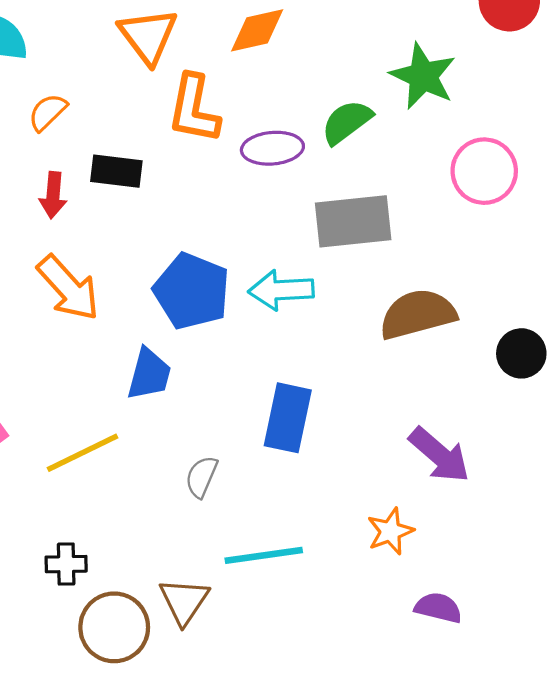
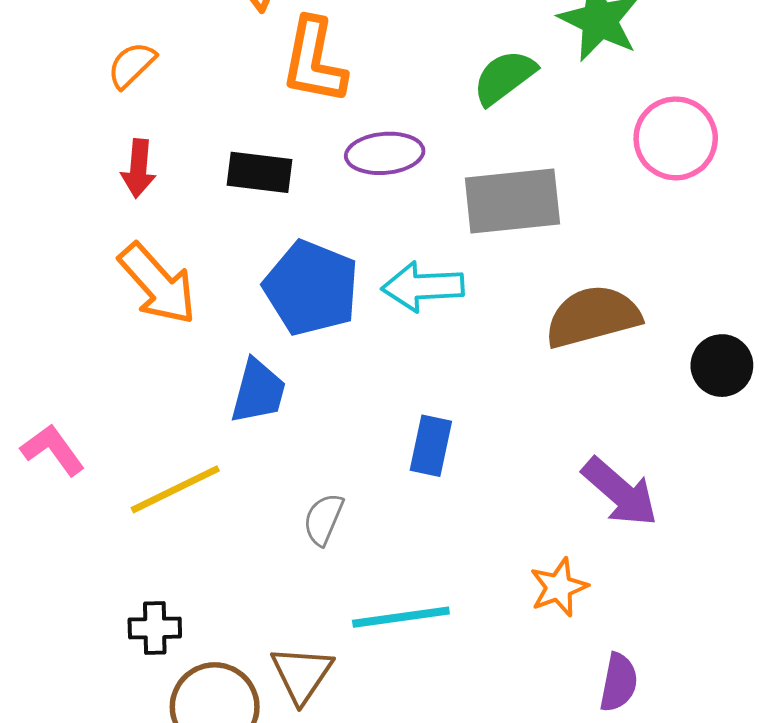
purple ellipse: (272, 148) -> (385, 153), moved
black rectangle: (116, 171) -> (260, 172), moved
blue rectangle: (288, 418) -> (431, 446), size x0.7
purple semicircle: (438, 608) -> (619, 682), turned 87

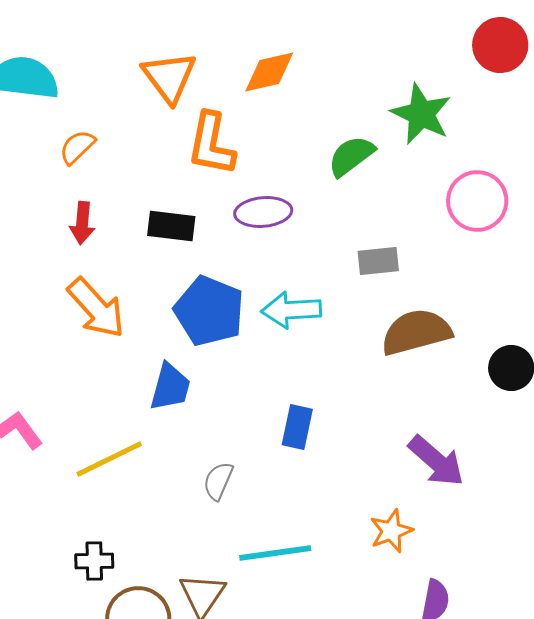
gray rectangle: (512, 201) -> (378, 261), moved, size x0.6

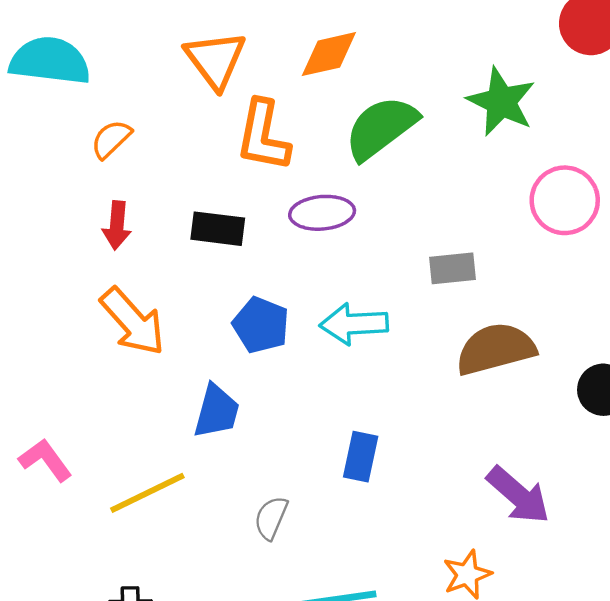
green semicircle: (351, 156) -> (381, 128), moved, size x1.4
blue pentagon: (209, 311) -> (261, 325), size x0.7

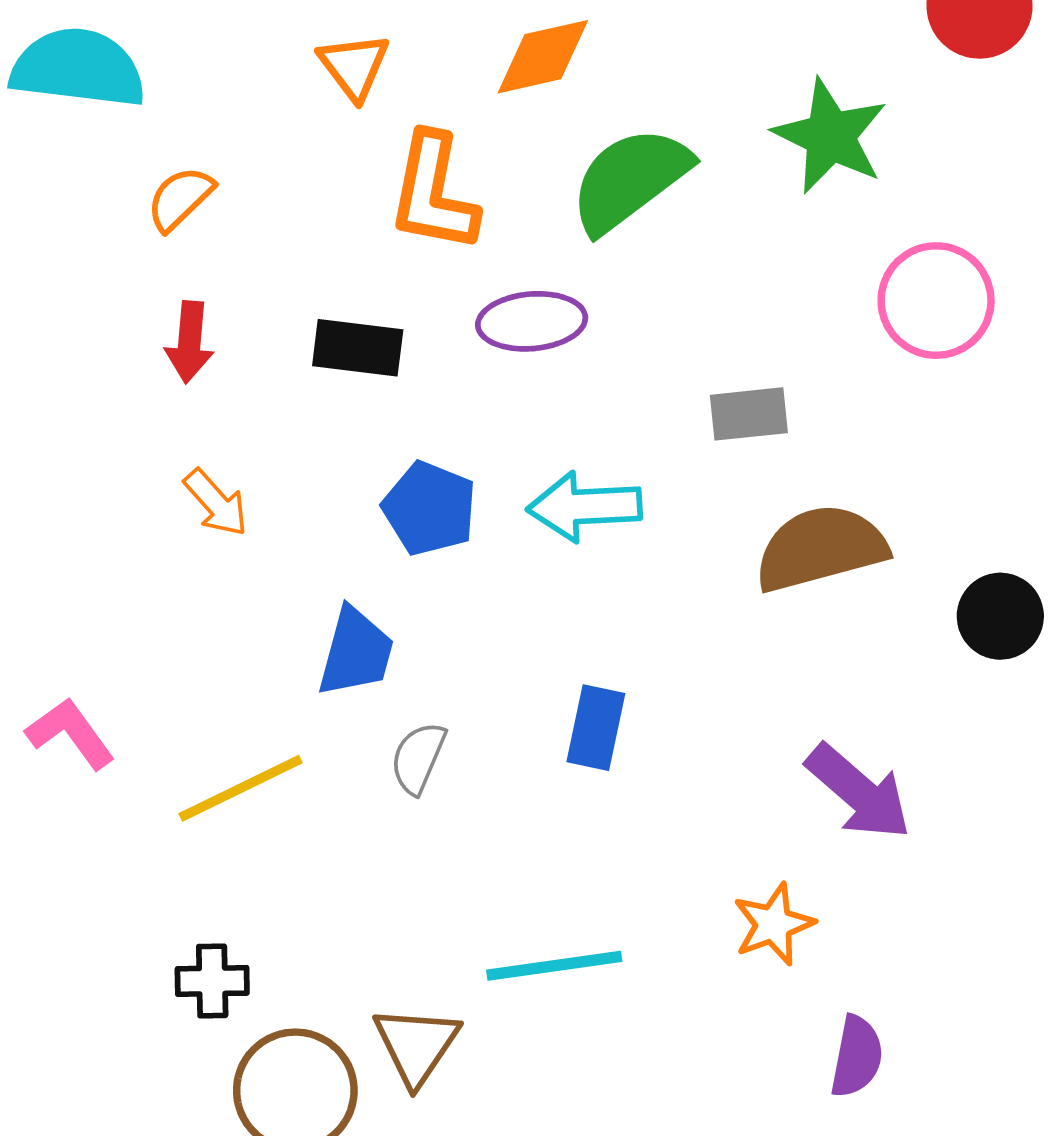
orange triangle: (215, 60) -> (354, 66), size x0.7
orange arrow: (133, 322) -> (216, 503), size x0.6
gray semicircle: (271, 518) -> (418, 758), moved

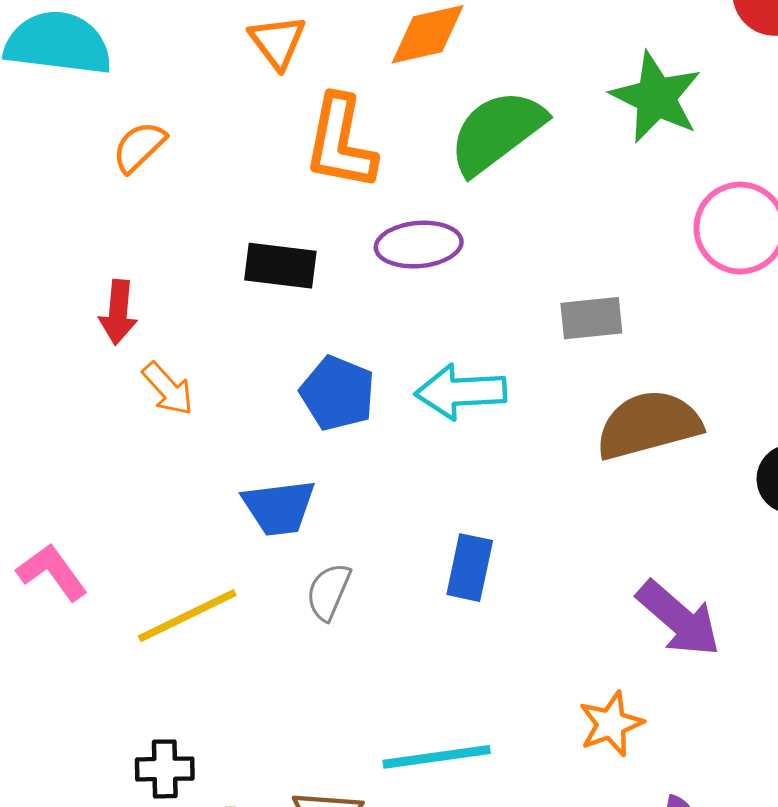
red arrow: (190, 342) -> (118, 312), moved
blue trapezoid: (356, 652) -> (279, 507), turned 68

